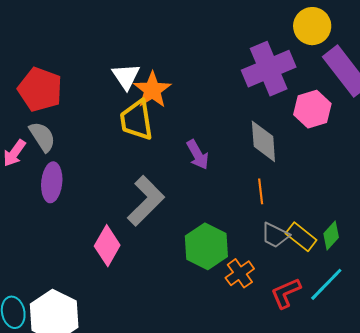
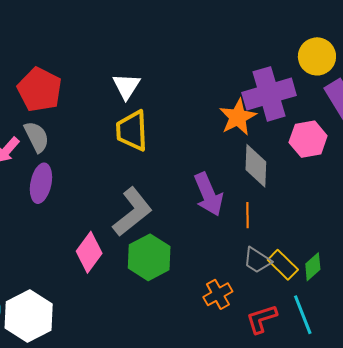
orange star: (152, 90) -> (238, 117), moved
purple arrow: (198, 155) -> (208, 194), moved, size x1.4
green hexagon: (206, 246) -> (149, 257), moved
cyan line: (326, 284) -> (303, 315), turned -72

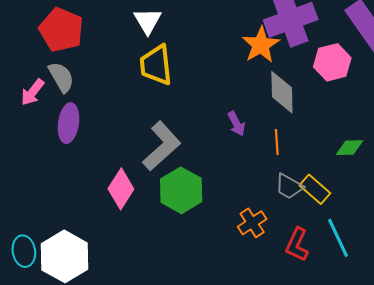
purple arrow: (208, 194) -> (236, 124), size x0.6
green diamond: (313, 267) -> (349, 148), moved, turned 44
red L-shape: (261, 319) -> (297, 245), turned -44

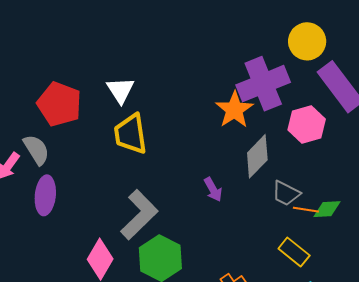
red pentagon: (61, 30) -> (59, 104), moved
gray diamond: (282, 92) -> (257, 156), turned 48
orange line: (277, 142) -> (306, 210), moved, turned -75
gray trapezoid: (289, 187) -> (286, 193), moved

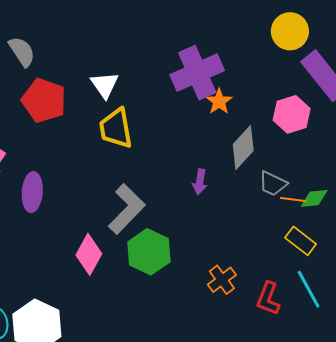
purple cross: (263, 84) -> (197, 73), moved
orange star: (234, 110) -> (219, 101), size x0.7
gray semicircle: (36, 150) -> (22, 52), moved
purple arrow: (213, 189) -> (200, 182), turned 40
yellow rectangle: (294, 252) -> (301, 241), moved

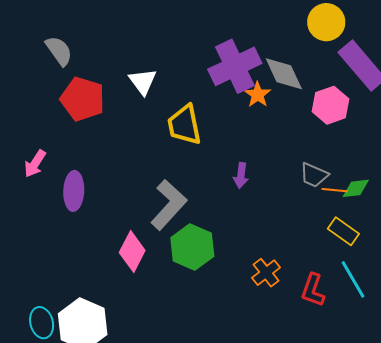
yellow trapezoid: (116, 128) -> (184, 125), moved
gray diamond: (243, 147) -> (284, 74), moved, turned -66

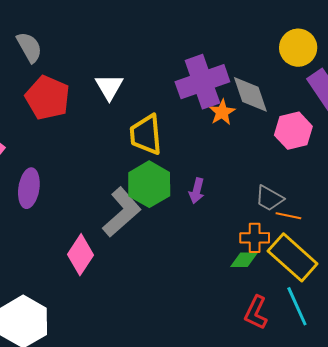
green diamond: (356, 188) -> (244, 260), moved
yellow rectangle: (343, 231) -> (293, 257), size x1.6
green hexagon: (192, 247) -> (149, 184), moved
orange cross: (266, 273) -> (255, 238), moved, turned 32

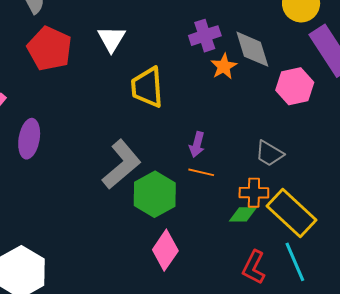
purple cross: (202, 82) -> (205, 36), size x0.6
green hexagon: (149, 184) -> (155, 194), moved
orange line: (288, 216) -> (201, 172), moved
pink diamond: (80, 255) -> (165, 250), moved

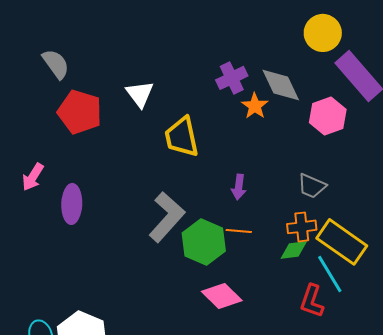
orange line: (201, 172) -> (239, 231), moved
pink diamond: (165, 250) -> (222, 296), turned -72
cyan line: (295, 262) -> (330, 274), moved

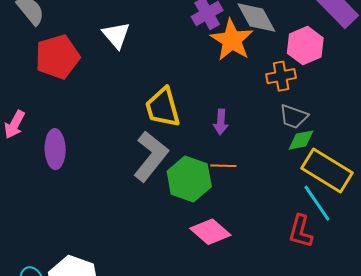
orange star: (255, 106) -> (232, 40), size x1.6
red pentagon: (80, 112) -> (57, 57), turned -30
yellow trapezoid: (182, 137) -> (163, 107), moved
orange cross: (302, 227) -> (281, 76), moved
green diamond: (294, 250) -> (301, 140), moved

